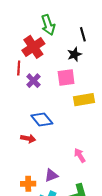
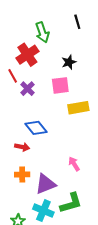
black line: (83, 34) -> (77, 22), moved
red line: (19, 68) -> (13, 76), turned -32
purple triangle: (51, 175) -> (45, 184), size x1.5
orange cross: (28, 184) -> (22, 174), moved

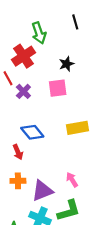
yellow rectangle: (78, 108) -> (78, 128), moved
red arrow: (22, 147) -> (18, 152), turned 56
pink arrow: (74, 164) -> (72, 180), moved

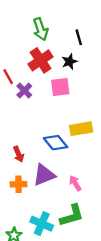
black line: (75, 22) -> (79, 37), moved
red cross: (23, 56) -> (41, 60), moved
blue diamond: (32, 132) -> (56, 143), moved
purple triangle: (42, 191) -> (44, 175), moved

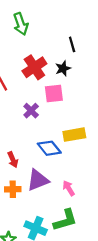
green arrow: (41, 29) -> (21, 24), moved
purple cross: (24, 91) -> (31, 111), moved

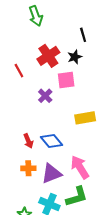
blue diamond: (49, 148) -> (52, 141), moved
purple triangle: (38, 180) -> (52, 174), moved
pink arrow: (69, 188) -> (80, 167), size x1.6

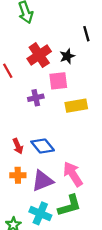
black line: (83, 35) -> (86, 34), moved
purple cross: (45, 96) -> (36, 98), turned 32
yellow rectangle: (85, 118) -> (76, 106), moved

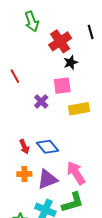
black line: (86, 34) -> (91, 32), moved
red cross: (39, 55) -> (60, 41), moved
purple cross: (36, 98) -> (41, 101), turned -32

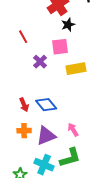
red line: (15, 76) -> (23, 37), moved
pink arrow: (76, 173) -> (73, 130), size x0.6

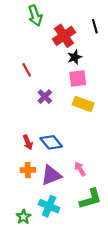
pink square: (60, 47) -> (78, 78), moved
yellow rectangle: (76, 69) -> (83, 104), turned 30
green L-shape: (70, 158) -> (91, 199), moved

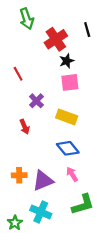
yellow rectangle: (83, 104) -> (67, 117), moved
red arrow: (28, 142) -> (25, 127), moved
blue diamond: (51, 142) -> (68, 148), moved

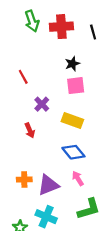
red cross: (56, 39) -> (61, 27), moved, turned 30

